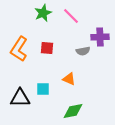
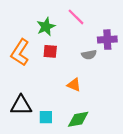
green star: (43, 13) -> (46, 27), moved
cyan square: (43, 89) -> (46, 117), moved

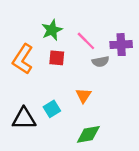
pink line: (76, 17) -> (86, 41), moved
orange triangle: (74, 85) -> (83, 96), turned 40
cyan square: (46, 117) -> (52, 109), moved, turned -32

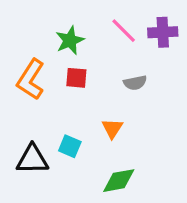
pink line: (86, 41) -> (124, 31), moved
purple cross: (121, 45) -> (163, 32), moved
cyan square: (52, 109) -> (70, 146), turned -35

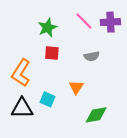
orange L-shape: (31, 79) -> (21, 73), moved
green diamond: (119, 181) -> (96, 115), moved

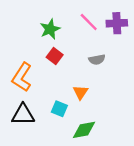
red square: (52, 53) -> (55, 56), turned 32
cyan square: (47, 99) -> (59, 109), moved
green diamond: (96, 115) -> (84, 130), moved

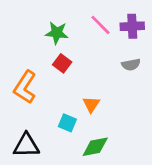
green star: (50, 29) -> (57, 33), turned 30
gray semicircle: (97, 60) -> (131, 65), moved
black triangle: (23, 115) -> (26, 145), moved

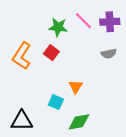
green star: (57, 33) -> (58, 27), moved
orange L-shape: (25, 87) -> (22, 56), moved

